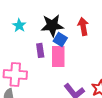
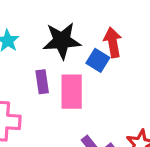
blue square: (60, 39) -> (98, 60), moved

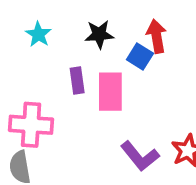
black star: (62, 41) -> (99, 34), size x0.7

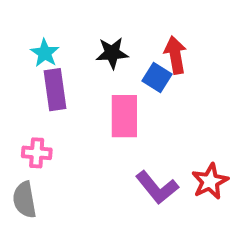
purple rectangle: (77, 80) -> (55, 90), moved, size x1.4
pink cross: (31, 125) -> (37, 153), size x0.6

